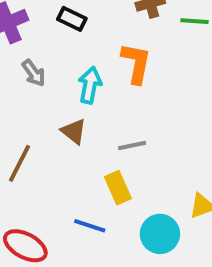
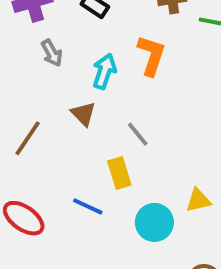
gray line: (132, 146) -> (138, 134), turned 56

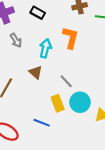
cyan circle: (154, 222) -> (80, 102), moved

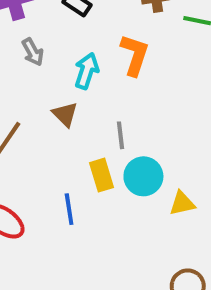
gray line: (66, 81) -> (121, 135), turned 32
blue line: (42, 123) -> (69, 209), turned 56

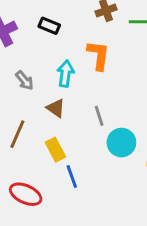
gray arrow: (33, 52) -> (25, 80), moved
yellow rectangle: (101, 175) -> (55, 150), moved

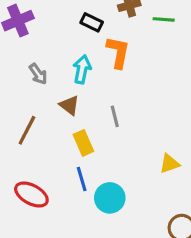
black rectangle: (49, 26) -> (92, 22), moved
cyan circle: (121, 143) -> (110, 198), moved
yellow rectangle: (55, 150) -> (83, 143), moved

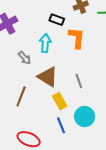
cyan arrow: (82, 69) -> (45, 43), moved
brown triangle: (69, 105) -> (48, 77), size x1.5
cyan circle: (110, 198) -> (85, 117), moved

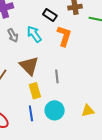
cyan arrow: (45, 43) -> (34, 34), turned -54
gray arrow: (25, 58) -> (13, 35), moved

